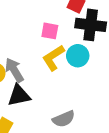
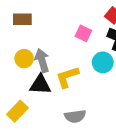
yellow L-shape: (53, 58) -> (67, 77), moved

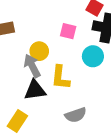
yellow circle: (24, 59) -> (39, 51), moved
yellow L-shape: (67, 77) -> (60, 78), turned -55

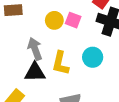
yellow circle: (39, 51) -> (54, 20), moved
cyan circle: (93, 56) -> (93, 57), moved

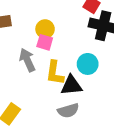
pink square: (73, 20) -> (45, 42), moved
black triangle: (35, 72) -> (71, 85), moved

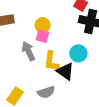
black triangle: (71, 85) -> (65, 71), turned 42
gray semicircle: (68, 111) -> (46, 92), moved

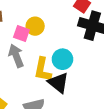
pink square: (42, 36) -> (21, 33), moved
cyan circle: (78, 53) -> (62, 59), moved

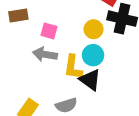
yellow circle: (35, 26) -> (94, 29), moved
gray arrow: (16, 56) -> (45, 54), turned -55

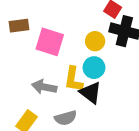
pink square: (49, 31) -> (50, 42), size x1.6
gray arrow: (45, 54) -> (44, 87), moved

